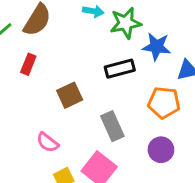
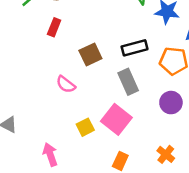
black rectangle: (120, 69) -> (135, 48), moved
pink semicircle: (48, 142) -> (66, 84), moved

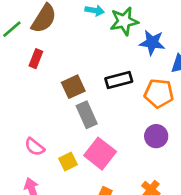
gray rectangle: (128, 82) -> (87, 115), moved
pink semicircle: (66, 84) -> (35, 147), moved

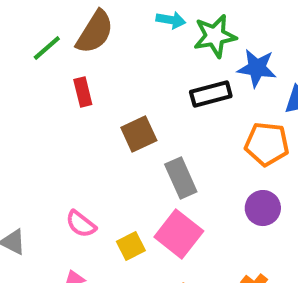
red rectangle: (36, 59) -> (83, 92), turned -36
black rectangle: (119, 80) -> (211, 94), moved
gray rectangle: (87, 115) -> (181, 178), moved

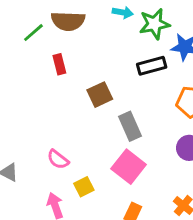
brown semicircle: (95, 32) -> (68, 21), turned 60
yellow square: (131, 246) -> (84, 187), moved

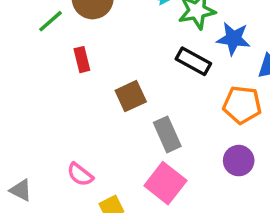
black rectangle: (152, 66) -> (193, 61), turned 44

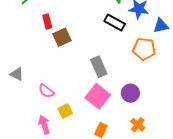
brown square: (131, 96) -> (62, 37), moved
purple circle: (239, 161) -> (130, 93), moved
gray triangle: (21, 190) -> (17, 74), moved

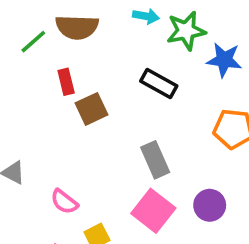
black rectangle: (115, 23) -> (159, 83), moved

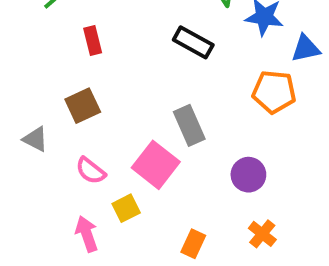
brown square: (91, 109) -> (83, 106), moved
pink square: (153, 211) -> (156, 165), moved

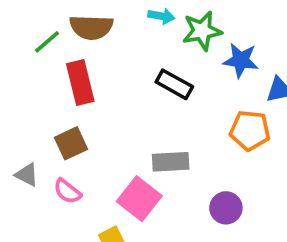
red rectangle: (93, 41) -> (80, 82), size x1.6
gray rectangle: (189, 125) -> (171, 162), turned -69
pink semicircle: (91, 171) -> (67, 191), moved

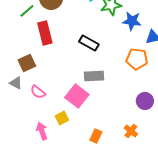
black rectangle: (174, 84) -> (89, 43), moved
brown square: (71, 143) -> (27, 63), moved
purple circle: (226, 208) -> (145, 101), moved

